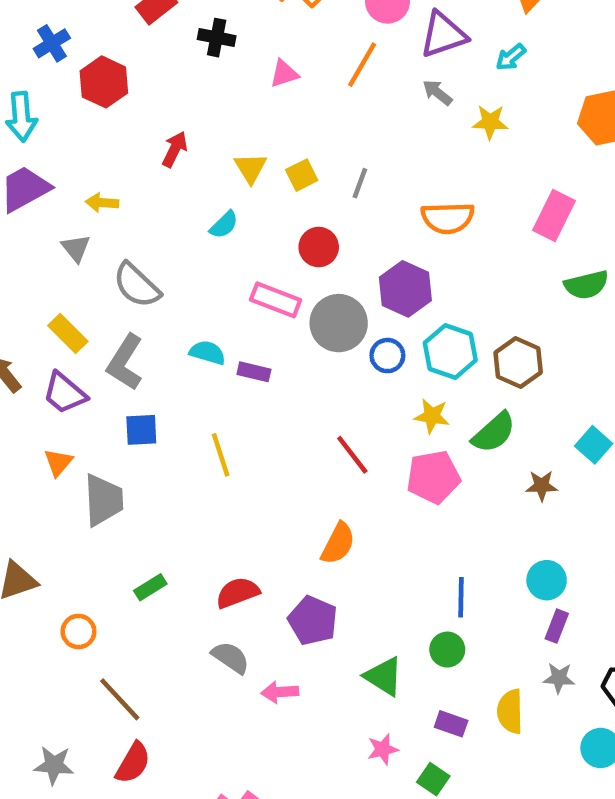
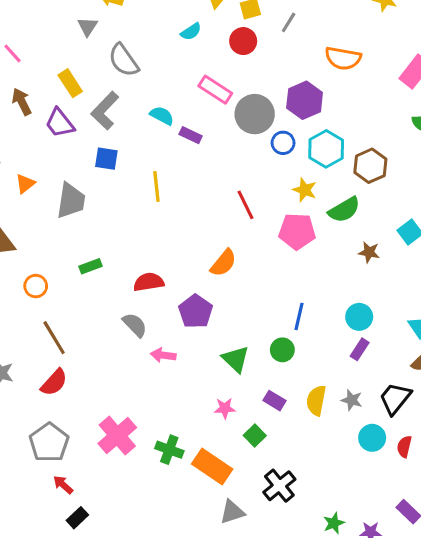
red circle: (319, 247) -> (243, 41), moved
orange triangle: (58, 462) -> (25, 184), moved
gray star: (559, 678) -> (352, 400), moved

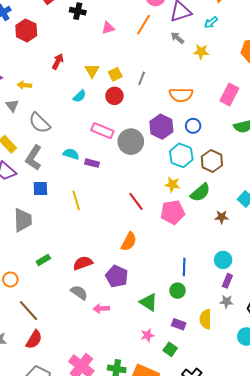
blue circle: (283, 143) -> (193, 126), moved
gray star: (352, 400) -> (226, 302), moved

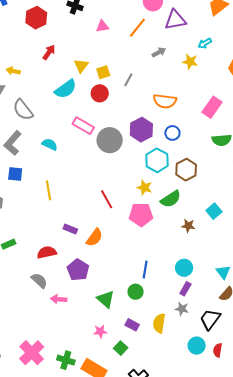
cyan arrow: (211, 22) -> (205, 43), moved
red hexagon: (26, 30) -> (36, 18), moved
gray arrow: (177, 38) -> (159, 52), moved, turned 104
cyan semicircle: (80, 96) -> (66, 89), size x1.6
purple rectangle: (92, 163) -> (70, 229), moved

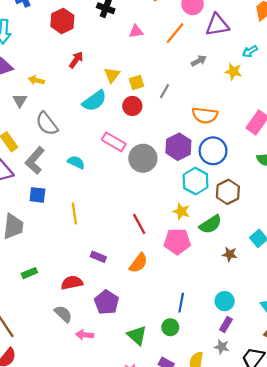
blue circle: (172, 133) -> (213, 151), size x1.6
orange semicircle: (94, 237) -> (138, 263), moved

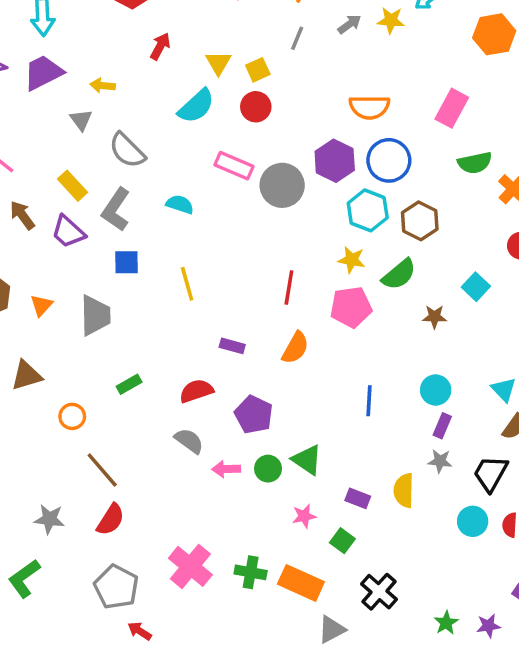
yellow star: (233, 72) -> (391, 20), moved
gray line: (164, 91) -> (297, 38), moved
red line: (139, 224) -> (289, 287), turned 45
green circle: (170, 327) -> (268, 469), moved

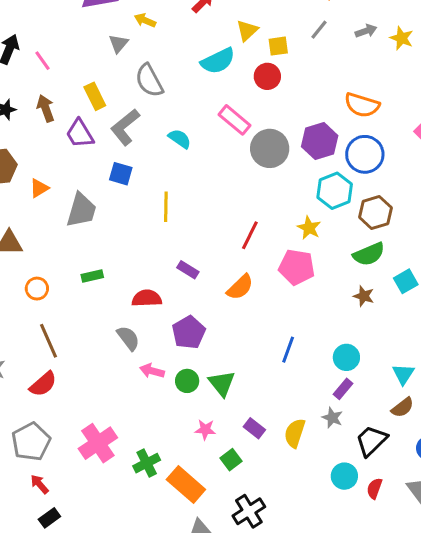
green semicircle: (399, 274) -> (369, 254), moved
green cross: (251, 572) -> (147, 463), turned 36

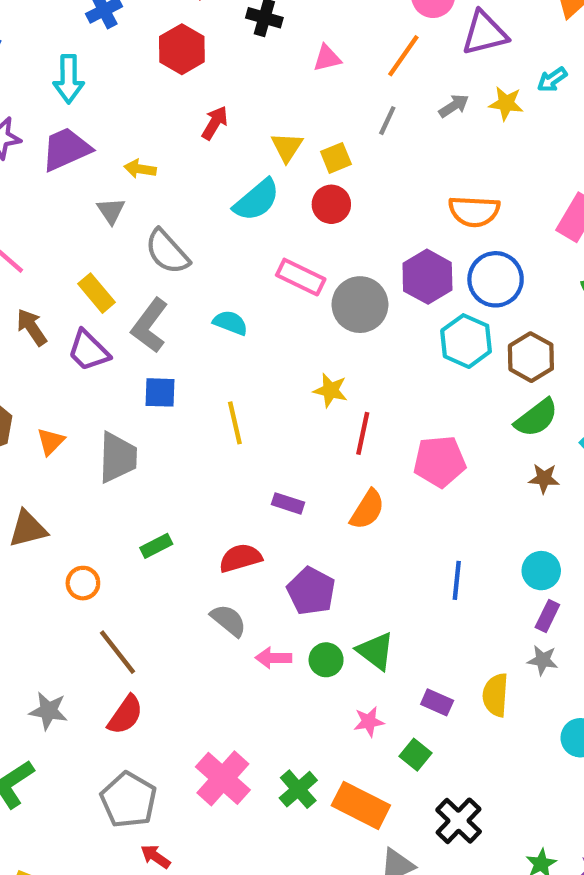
yellow star: (309, 228) -> (330, 390), moved

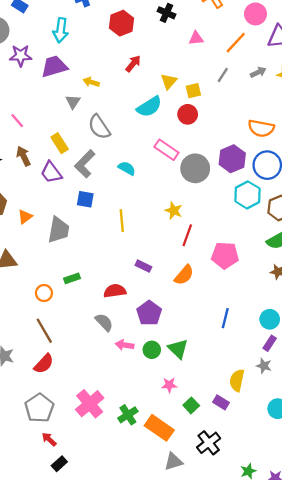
orange circle: (83, 583) -> (44, 293), moved
purple rectangle: (437, 702) -> (221, 402), moved

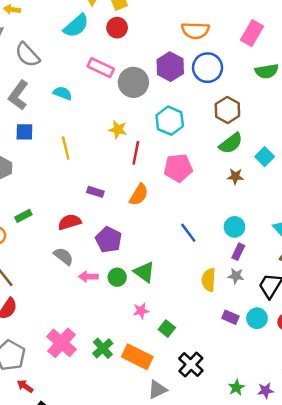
cyan hexagon: (247, 195) -> (170, 121), moved
blue line: (225, 318) -> (188, 233), turned -42
yellow semicircle: (237, 380) -> (209, 280), moved
purple rectangle: (221, 402) -> (230, 317), moved

